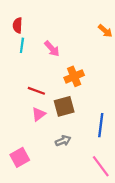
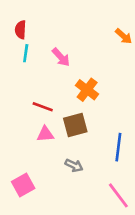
orange cross: (74, 76) -> (87, 90), turned -30
pink triangle: (39, 114) -> (45, 134), turned 32
gray arrow: (63, 141) -> (74, 165), turned 48

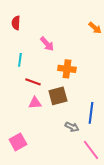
cyan line: (26, 53) -> (20, 60), moved
orange cross: (87, 90) -> (67, 69), turned -30
gray arrow: (74, 165) -> (72, 127), moved

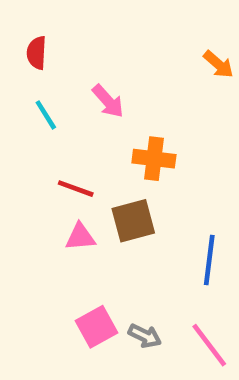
cyan line: (20, 60) -> (46, 115), moved, turned -40
gray arrow: (72, 127) -> (145, 336), moved
pink square: (18, 142) -> (96, 327), moved

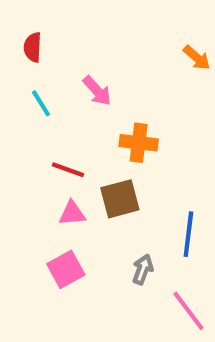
pink square: (96, 327) -> (66, 269), moved
gray arrow: (145, 336) -> (143, 269), moved, turned -96

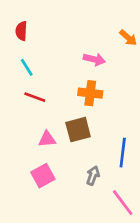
pink arrow: (97, 91) -> (94, 59), moved, turned -35
red line: (68, 170) -> (35, 97), moved

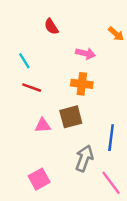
red semicircle: (21, 31) -> (51, 27), moved, turned -35
pink square: (43, 176) -> (39, 179), moved
gray arrow: (93, 176) -> (84, 158), size x1.5

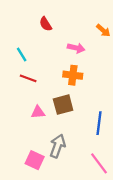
gray arrow: (84, 158) -> (58, 146), moved
pink square: (39, 179) -> (35, 160), turned -36

